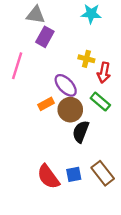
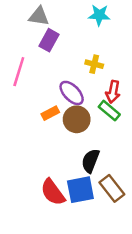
red arrow: (104, 73) -> (113, 92), moved
black semicircle: (81, 132) -> (90, 161), moved
blue square: (74, 174) -> (80, 190), size x1.6

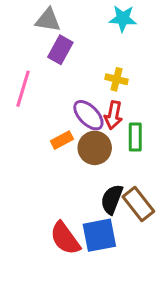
red arrow: (113, 92) -> (113, 115), moved
green rectangle: (109, 111) -> (135, 137), turned 50
brown rectangle: (112, 188) -> (138, 204), moved

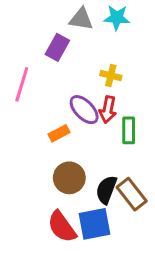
gray triangle: (48, 20) -> (81, 19), moved
brown circle: (95, 148) -> (69, 178), moved

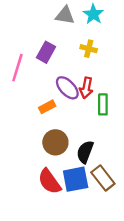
cyan star: (117, 18) -> (93, 14), turned 30
purple rectangle: (57, 47) -> (46, 52), moved
yellow cross: (111, 76) -> (89, 49), moved
brown rectangle: (132, 194) -> (103, 178), moved

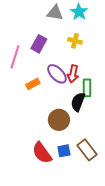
orange rectangle: (47, 107) -> (33, 84), moved
brown circle: (55, 142) -> (59, 120), moved
black semicircle: (85, 152) -> (78, 102), moved
blue square: (76, 179) -> (64, 151), size x0.6

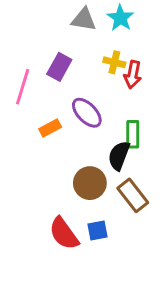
red arrow: (73, 74) -> (133, 75), moved
brown rectangle: (87, 150) -> (133, 195), moved

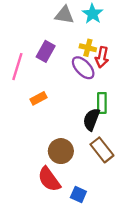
purple ellipse: (87, 113) -> (83, 68), moved
brown circle: (90, 183) -> (61, 151), moved
blue square: (98, 230) -> (78, 195), moved, turned 35

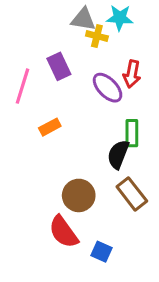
cyan star: (93, 14) -> (120, 18), turned -30
yellow cross: (88, 48) -> (97, 36), moved
purple rectangle: (46, 51) -> (59, 66), turned -54

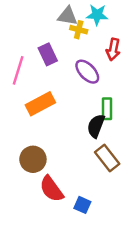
red arrow: (132, 74) -> (113, 49), moved
orange rectangle: (50, 127) -> (40, 104), size x1.6
brown circle: (79, 195) -> (33, 159), moved

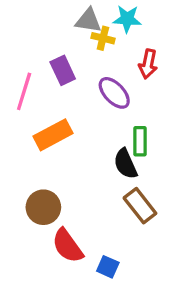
black semicircle: (96, 126) -> (125, 164), turned -45

